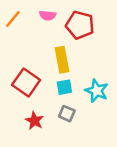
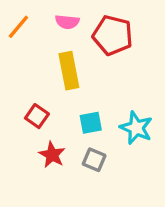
yellow rectangle: (62, 60) -> (69, 71), moved
red square: (26, 82) -> (37, 116), size x0.6
red star: (34, 121) -> (52, 155), moved

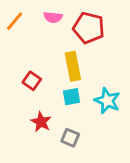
yellow rectangle: (69, 71) -> (73, 66), moved
red square: (37, 116) -> (32, 81), moved
gray square: (94, 160) -> (70, 138), moved

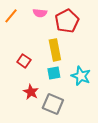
red pentagon: (89, 28) -> (67, 21), turned 30
gray square: (70, 138) -> (53, 104), size x1.5

